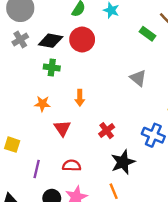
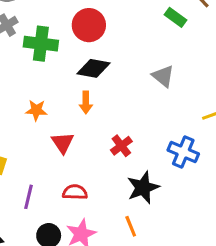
black diamond: (51, 41) -> (94, 68), moved
green cross: (52, 68) -> (41, 44), moved, size x1.5

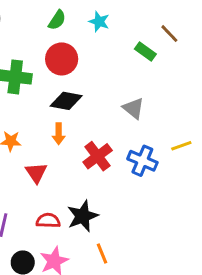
red cross: (121, 146) -> (98, 156), moved, size x1.4
blue cross: (183, 152) -> (142, 161), moved
black star: (143, 188) -> (83, 216), moved

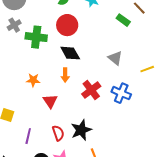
black diamond: (66, 101) -> (70, 53), turned 50
yellow line: (181, 146) -> (147, 69), moved
red semicircle: (48, 221) -> (58, 133), turned 70

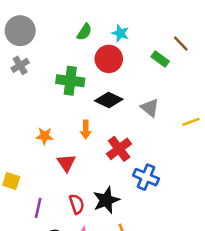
red circle: (67, 25) -> (109, 59), moved
green cross: (36, 37) -> (70, 81), moved
black diamond: (70, 53) -> (109, 100), moved, turned -35
blue cross: (121, 93) -> (146, 177), moved

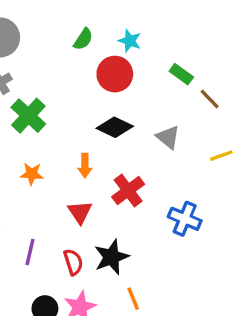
brown line: (181, 44) -> (210, 99), moved
green cross: (70, 81) -> (28, 116), moved, turned 36
red triangle: (66, 163) -> (80, 212), moved
blue cross: (146, 177) -> (185, 219), moved
purple line: (38, 208) -> (30, 252), moved

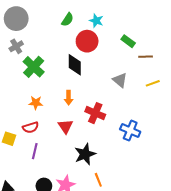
brown line: (210, 99) -> (146, 57), turned -48
black diamond: (115, 127) -> (75, 65), moved, turned 65
yellow line: (221, 156) -> (153, 83), moved
red cross: (128, 190) -> (95, 113), turned -30
red semicircle: (73, 262) -> (31, 127), moved, turned 91

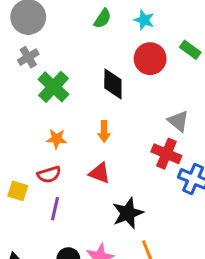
red circle: (87, 41) -> (150, 59), moved
gray triangle: (120, 80) -> (178, 121), moved
red cross: (95, 113) -> (166, 154), moved
red triangle: (65, 126) -> (100, 173), turned -35

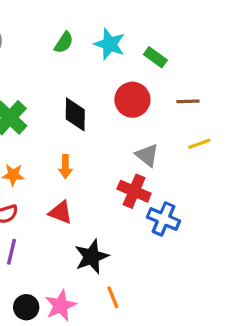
cyan star: (144, 20) -> (110, 44), size x1.4
green rectangle: (190, 50) -> (155, 57), moved
red circle: (150, 59) -> (132, 100), moved

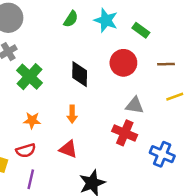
gray triangle: (147, 155) -> (135, 105), turned -30
blue cross: (163, 219) -> (162, 154), moved

